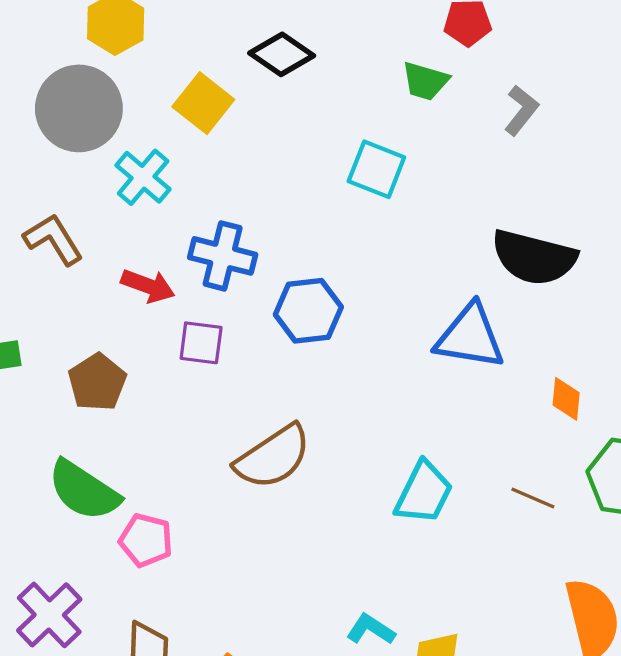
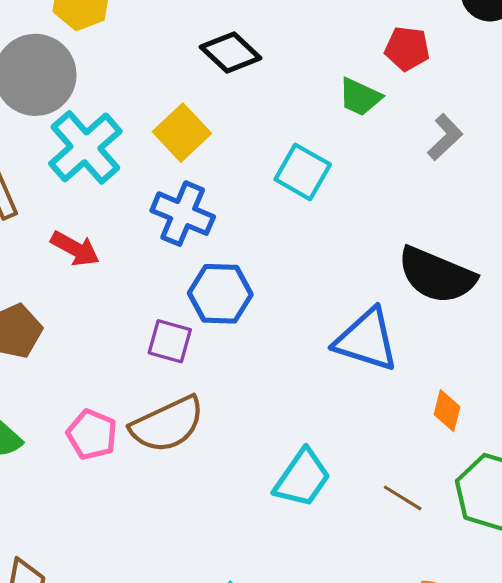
yellow square: (203, 103) -> (182, 133), moved
cyan cross: (143, 177) -> (85, 147), size x1.4
blue cross: (223, 256) -> (183, 214), moved
purple square: (201, 343) -> (170, 341), moved
pink pentagon: (146, 540) -> (92, 434), moved

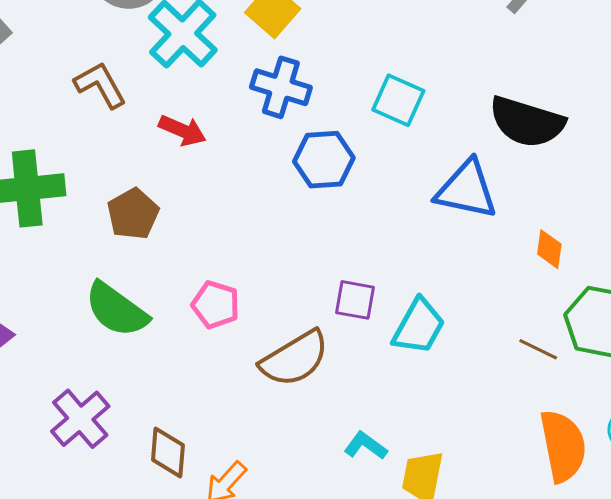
cyan square: (303, 172) -> (398, 100), moved
purple square: (170, 341) -> (355, 300), moved
brown semicircle: (167, 424) -> (295, 359), moved
brown line: (403, 498) -> (538, 349), moved

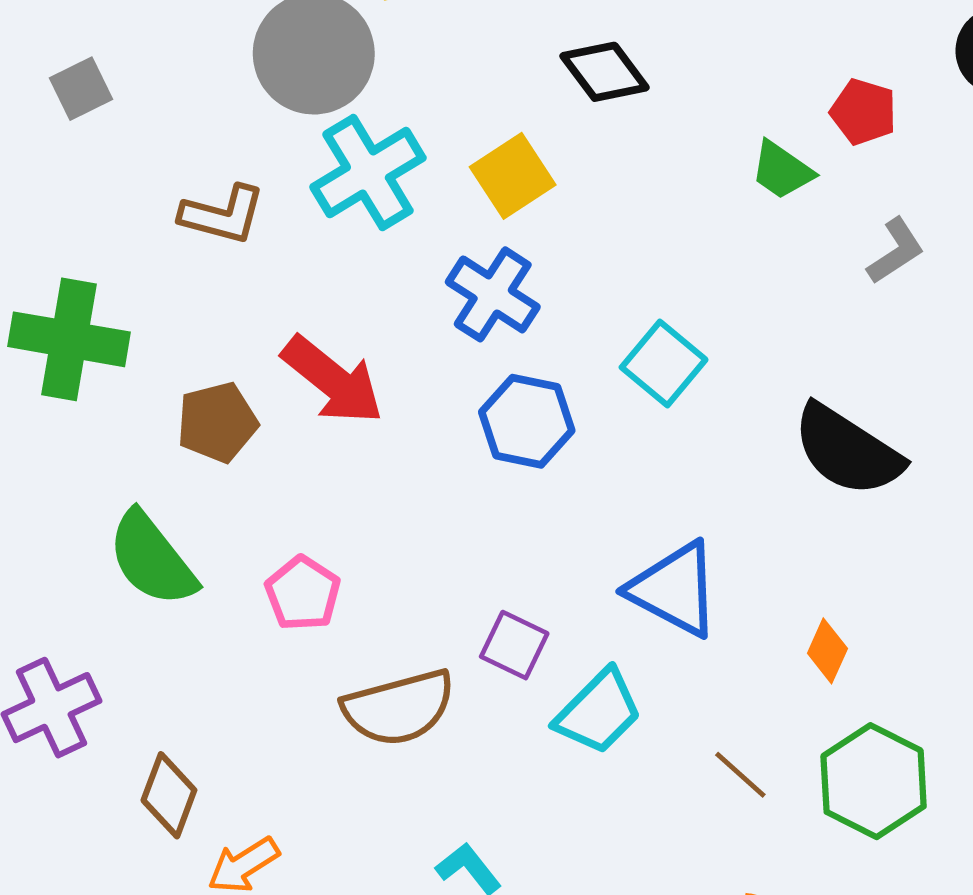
brown L-shape: (100, 85) -> (222, 215), turned 118
red arrow: (182, 130) -> (333, 380), moved, size x1.5
blue triangle: (467, 190) -> (674, 589), moved
brown line: (538, 349) -> (740, 775), moved

